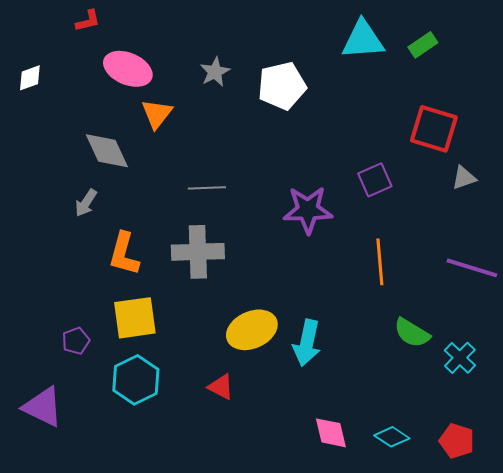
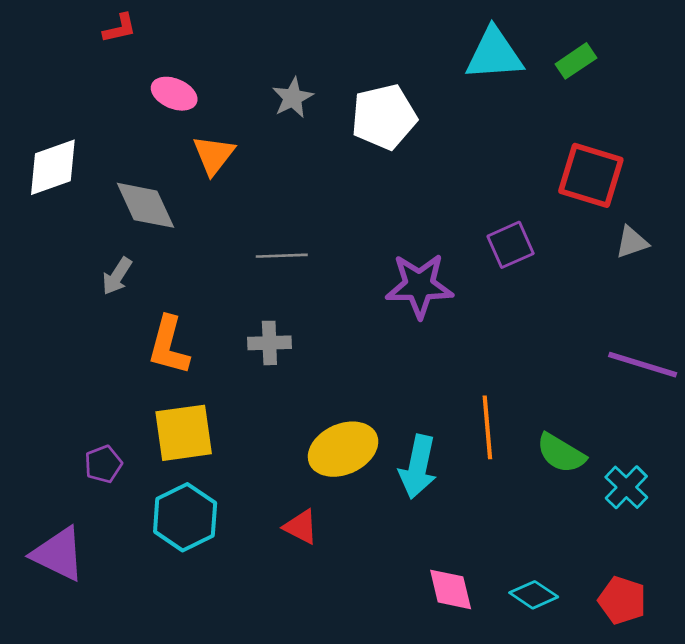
pink ellipse: (128, 69) -> (174, 94), size x0.7
white diamond: (30, 78) -> (53, 167), moved, size x1.6
gray cross: (198, 252) -> (269, 343), size x0.6
orange line: (380, 262) -> (487, 427), moved

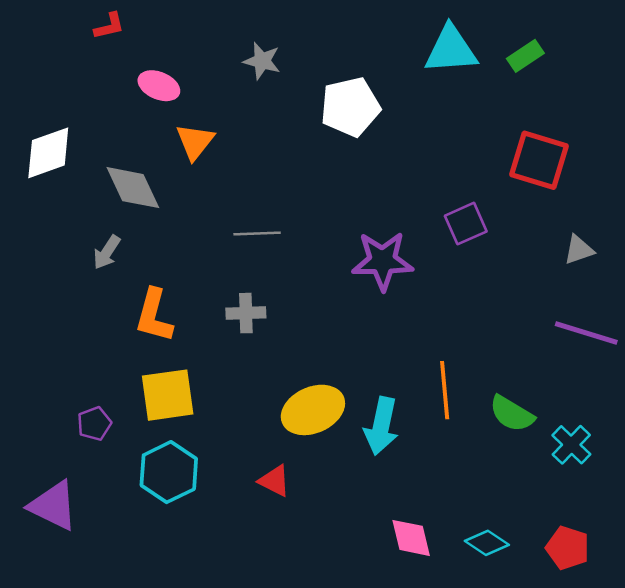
gray star: (293, 98) -> (262, 61), moved, turned -30
gray triangle: (632, 242) -> (579, 250), moved

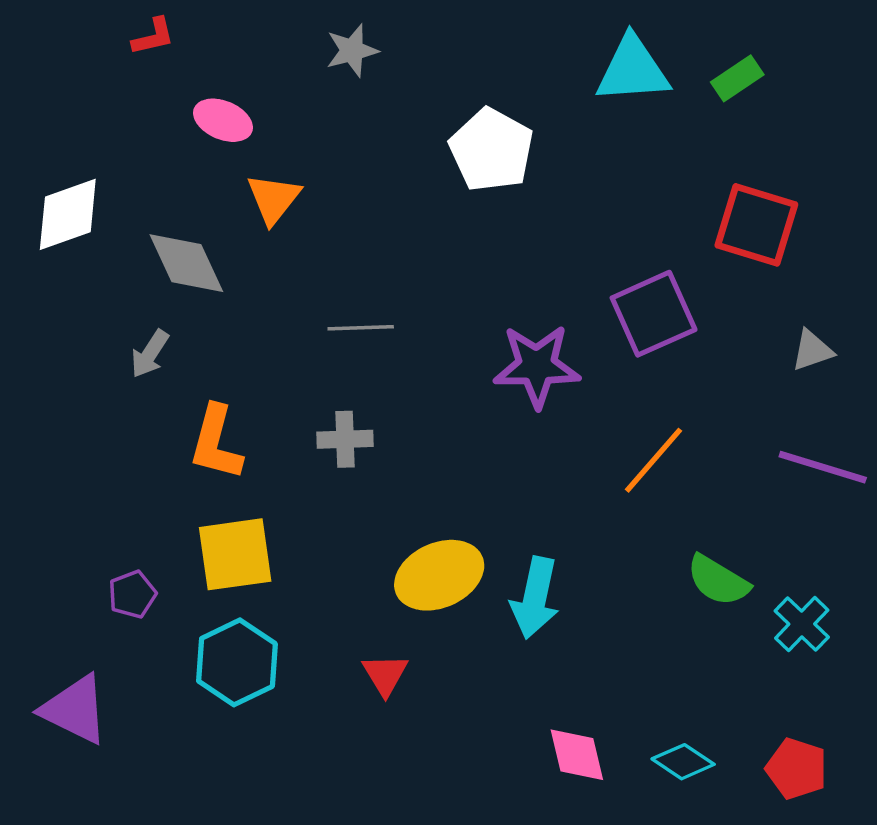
gray star: (262, 61) -> (352, 51), moved, turned -30
white pentagon: (350, 107) -> (491, 150), turned -30
purple square: (466, 224) -> (654, 314), size x1.4
orange line: (445, 390) -> (654, 460), moved, turned 46
red triangle: (274, 481) -> (385, 675), turned 32

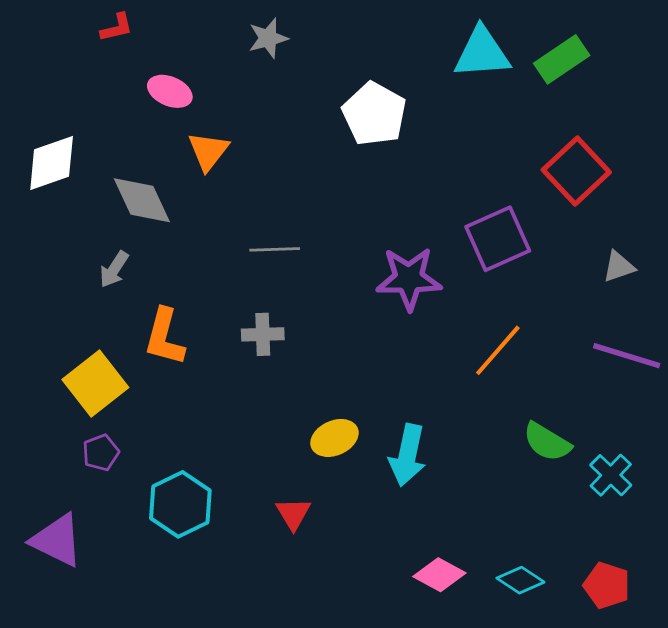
green rectangle: (737, 78) -> (562, 59), size x1.4
red square: (756, 225) -> (576, 171), turned 30
yellow square: (235, 554) -> (95, 384), moved, turned -30
yellow ellipse: (439, 575) -> (334, 438), size x0.7
pink diamond: (577, 755) -> (439, 575), turned -48

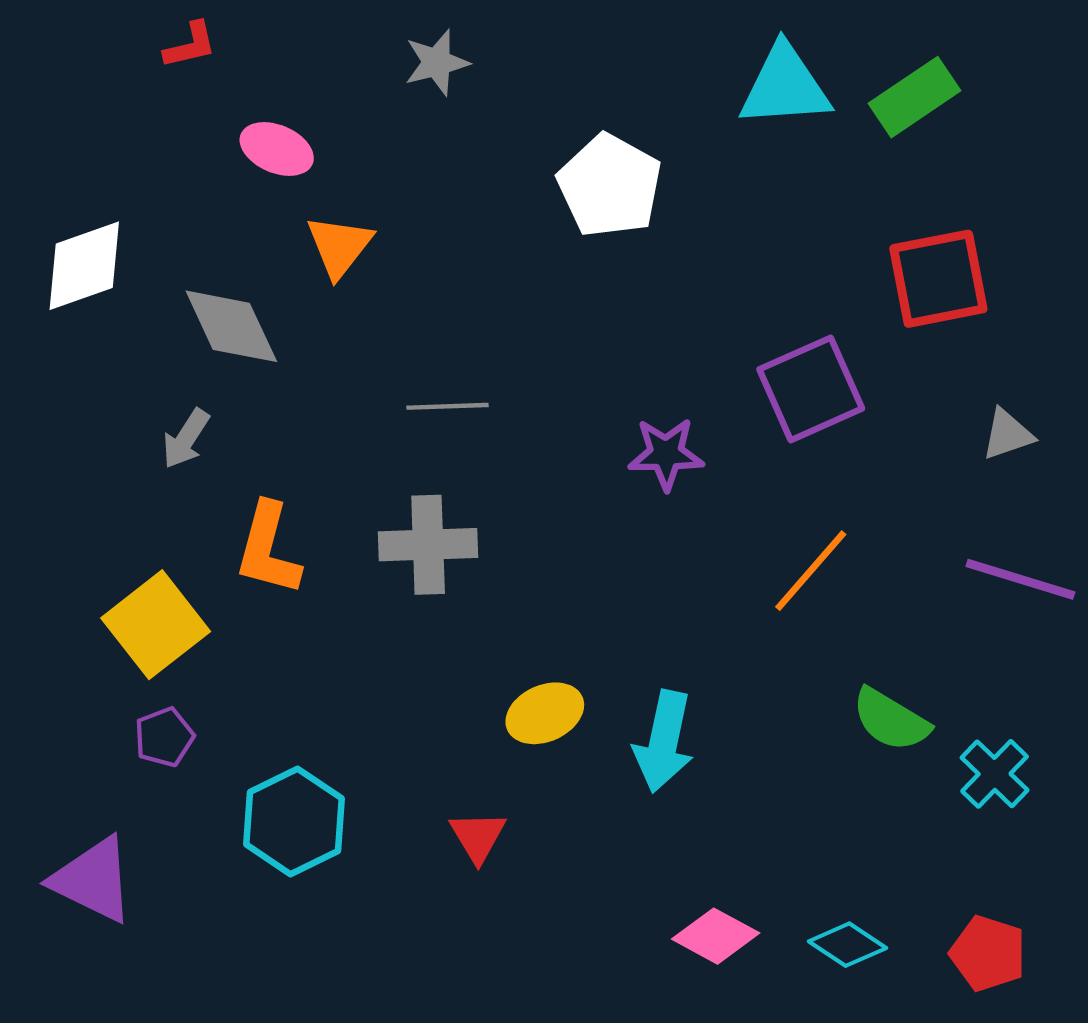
red square: (576, 171) -> (938, 279), turned 32
purple star: (409, 279) -> (666, 454), size x0.7
gray cross: (263, 334) -> (428, 545), size x1.4

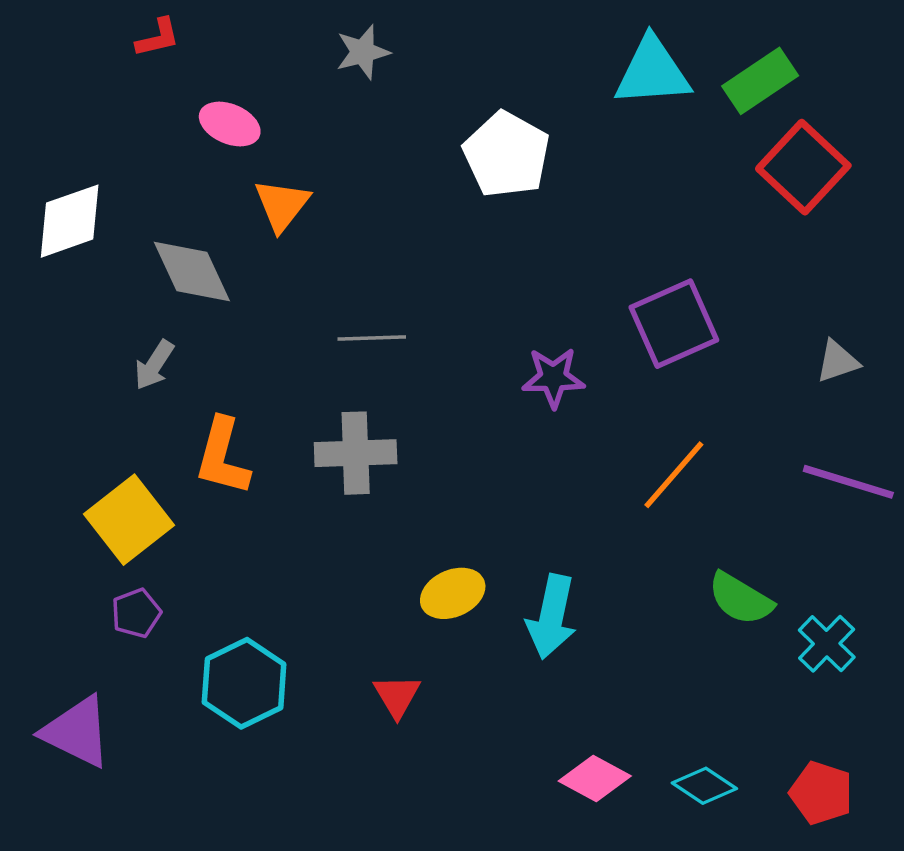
red square: (938, 279) -> (803, 167), moved, turned -36

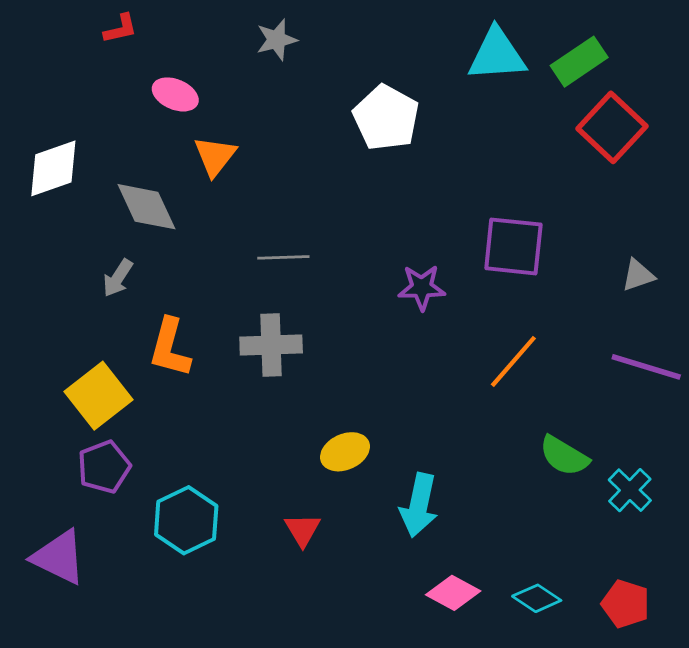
purple square: (674, 324) -> (513, 246), turned 30
purple pentagon: (136, 613) -> (104, 467), size x1.4
cyan arrow: (552, 617) -> (419, 505), moved

